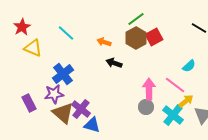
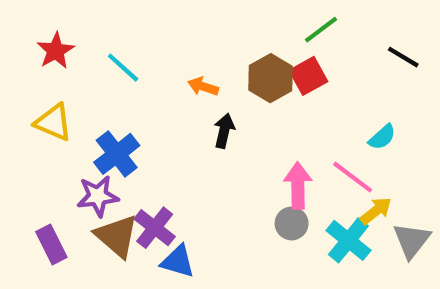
green line: (136, 19) -> (321, 30), moved
red star: (22, 27) -> (56, 51), moved
yellow triangle: (33, 48) -> (53, 122), moved
black arrow: (114, 63) -> (224, 131), turned 84
purple rectangle: (29, 103) -> (51, 245), moved

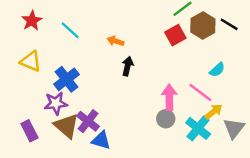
brown hexagon: (270, 78) -> (203, 26), moved

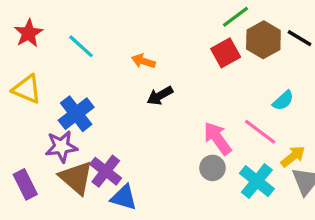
black arrow: (127, 66) -> (160, 96), turned -132
pink arrow: (169, 97) -> (217, 138), turned -35
yellow arrow: (214, 112) -> (293, 156), moved

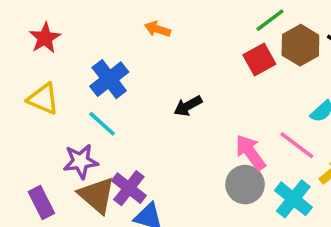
cyan line: (81, 46) -> (102, 124), moved
orange arrow: (143, 61) -> (157, 29), moved
blue cross: (76, 114) -> (109, 79), moved
gray circle: (212, 168) -> (245, 185), size x1.4

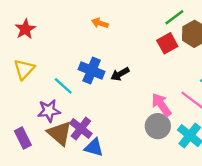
blue cross: (109, 79) -> (92, 70), moved, turned -30
yellow triangle: (43, 99) -> (24, 69), turned 50

